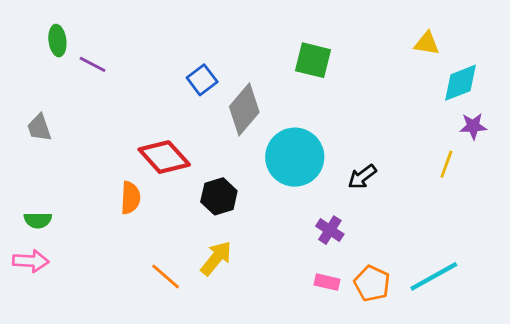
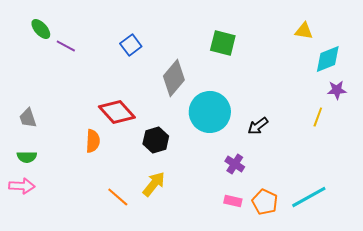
green ellipse: (57, 41) -> (41, 29), turned -35
blue square: (202, 80) -> (131, 45), moved
gray trapezoid: (39, 128) -> (28, 118), moved

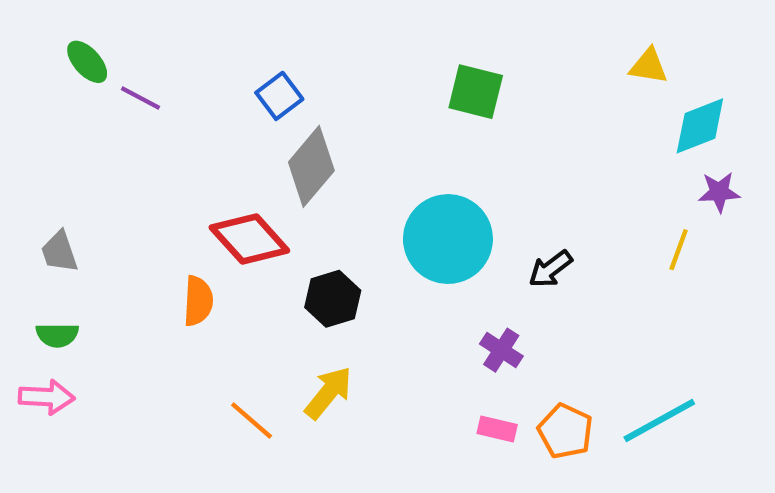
gray diamond: (174, 78) -> (311, 166), moved

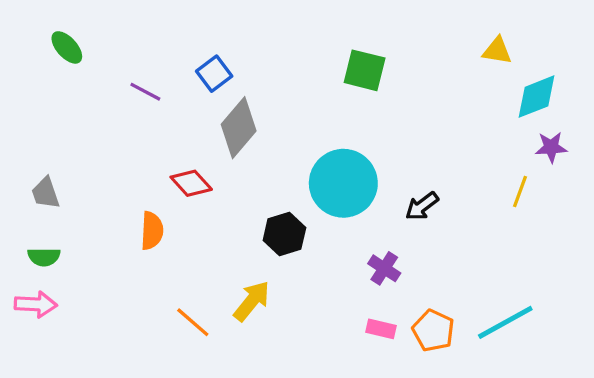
purple line: (141, 98) -> (145, 92), moved
red diamond: (249, 239) -> (191, 183), size x0.7
black hexagon: (333, 299) -> (284, 234), moved

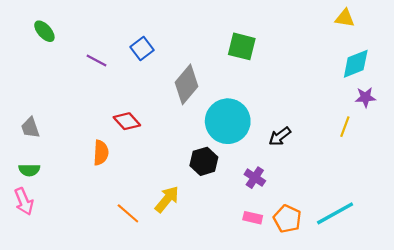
yellow triangle: (497, 51) -> (345, 18), moved
gray diamond: (239, 128) -> (187, 84), moved
black hexagon: (284, 234) -> (204, 161), moved
pink arrow: (36, 304) -> (24, 201), turned 64

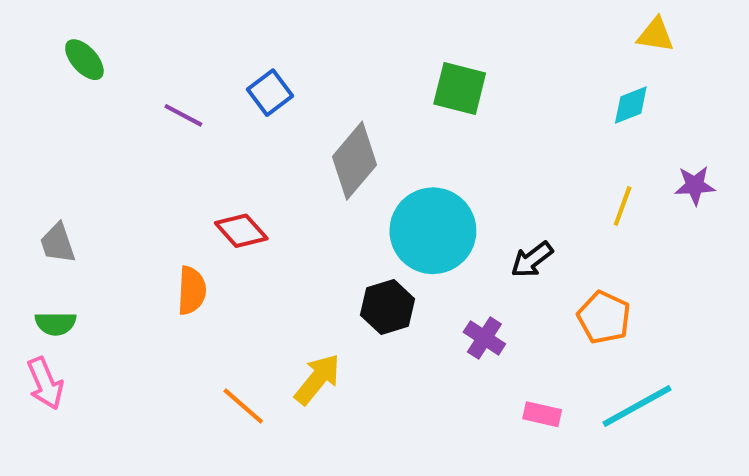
cyan diamond: (356, 64) -> (631, 105), moved, size x0.7
yellow line: (345, 127) -> (623, 206), moved
pink rectangle: (253, 218) -> (542, 414), moved
orange pentagon: (287, 219) -> (604, 317), moved

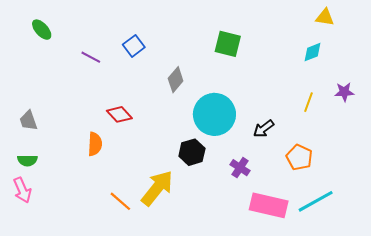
gray diamond: (355, 161) -> (176, 80), size x0.7
yellow arrow: (317, 379) -> (157, 188), size x1.4
pink rectangle: (542, 414) -> (269, 205), size x2.0

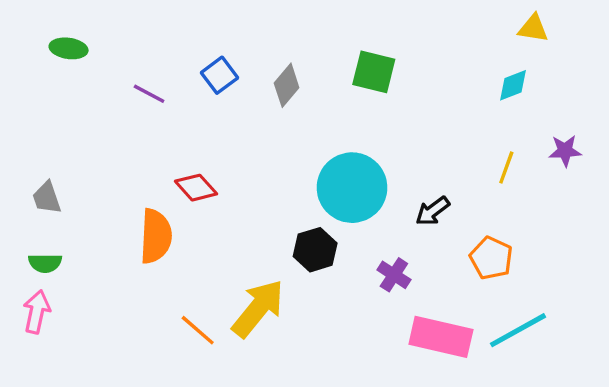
green ellipse: (42, 30) -> (69, 48), turned -40
gray diamond: (176, 80) -> (287, 85), moved
orange semicircle: (95, 144) -> (156, 236), size x1.4
pink arrow: (22, 190) -> (37, 312), turned -145

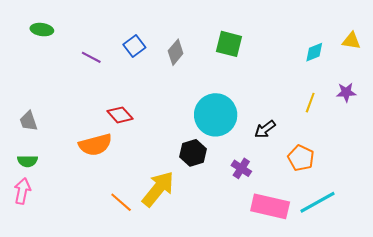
yellow triangle: (533, 28) -> (351, 41), moved
orange semicircle: (156, 236) -> (95, 145), turned 72

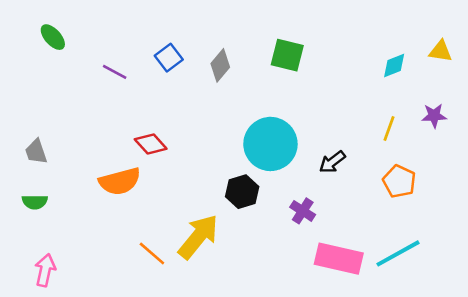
green ellipse: (42, 30) -> (53, 37), turned 40
orange pentagon: (301, 158) -> (399, 181), moved
pink arrow: (22, 191) -> (45, 270), moved

